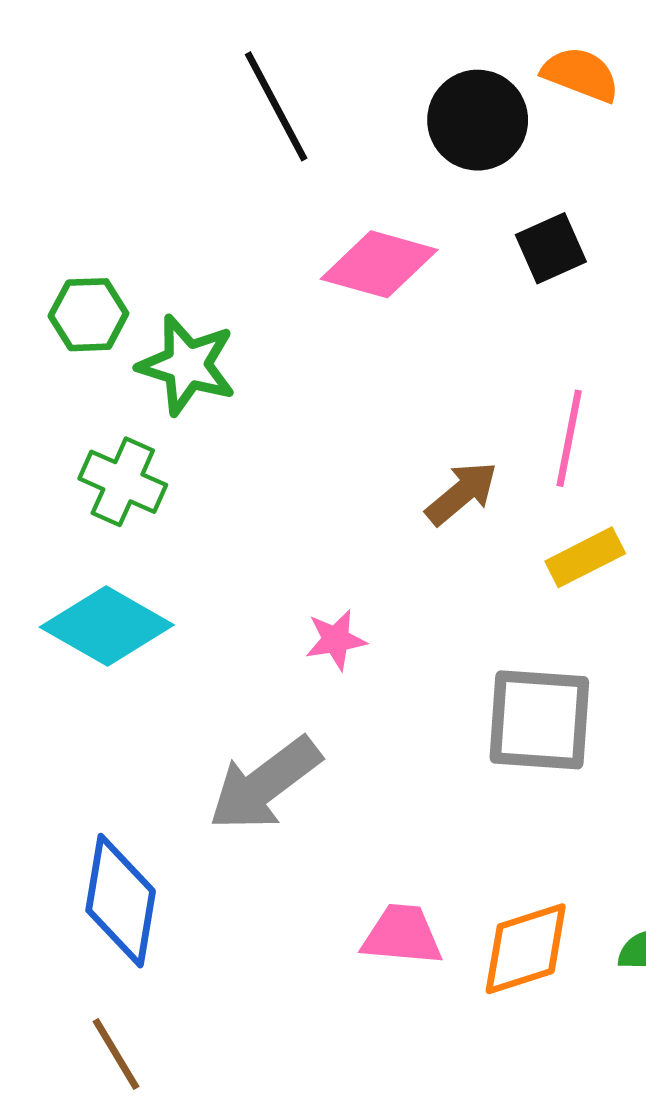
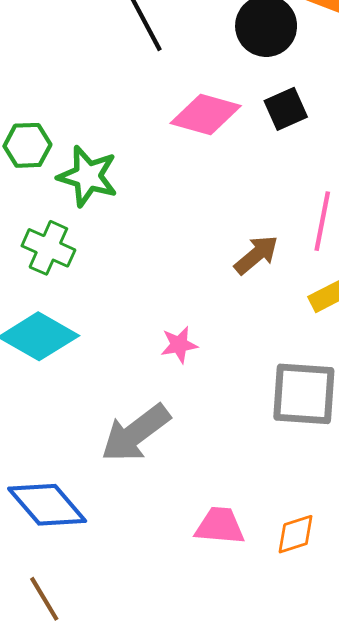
black square: (551, 248) -> (286, 109), moved
blue diamond: (121, 901) -> (47, 505), turned -50
orange diamond: (526, 949) -> (296, 534), size x0.7

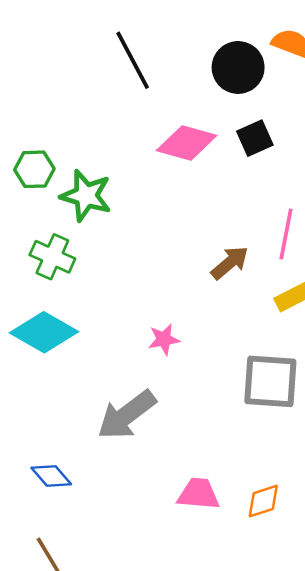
blue diamond: (47, 505) -> (51, 476), size x0.6

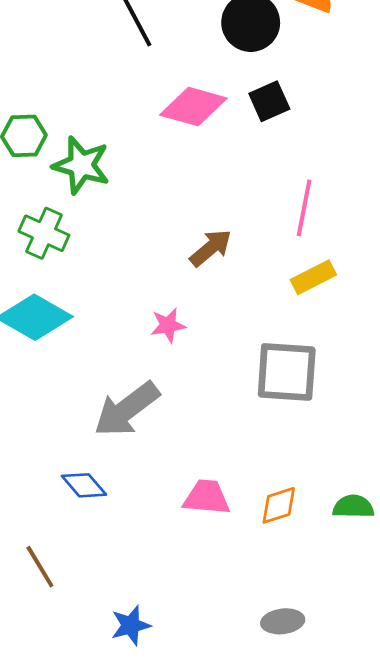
brown arrow: (230, 263) -> (211, 248), moved
blue diamond: (51, 476) -> (84, 485), moved

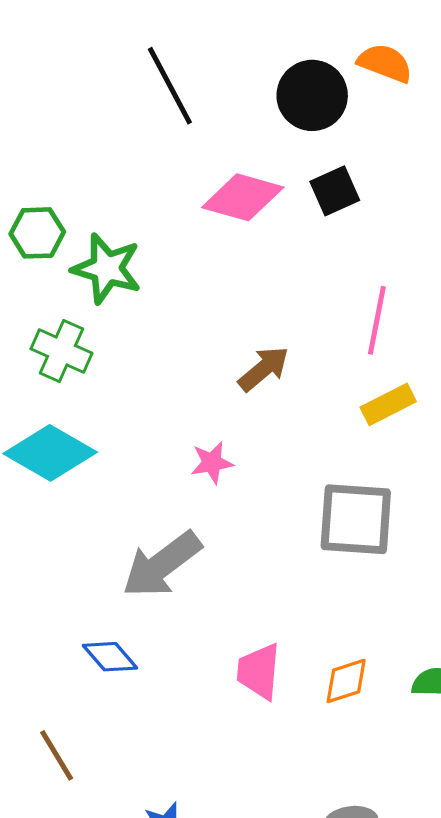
pink trapezoid: (207, 497) -> (259, 671), turned -90

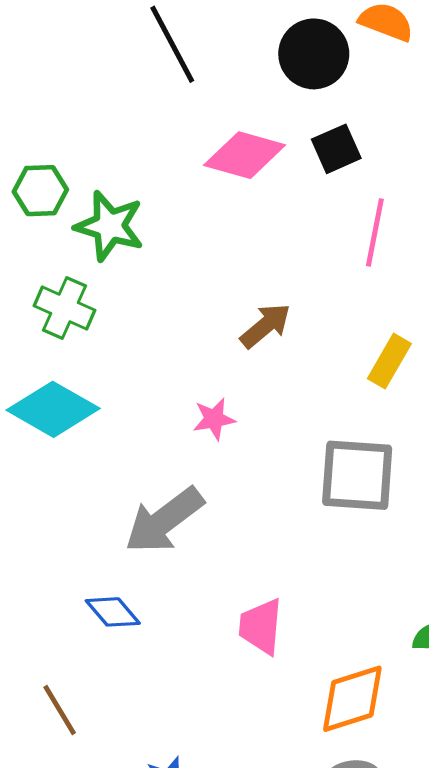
pink line: (377, 320) -> (375, 232), moved
yellow rectangle: (388, 404) -> (389, 361), turned -33
orange diamond: (346, 681) -> (352, 699), moved, size x1.5

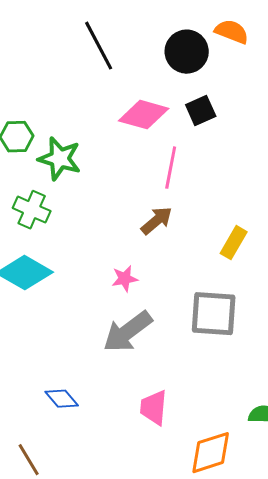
pink line: (375, 232) -> (171, 168), moved
gray arrow: (164, 520) -> (128, 332), moved

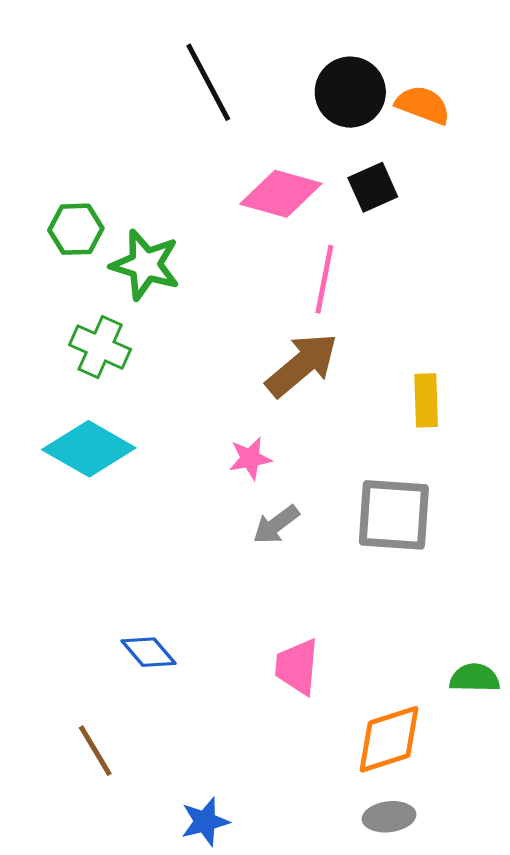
orange semicircle: (232, 32) -> (423, 105), moved
brown arrow: (157, 221) -> (302, 365), size x1.4
yellow rectangle: (234, 243) -> (426, 400), turned -32
gray arrow: (128, 332) -> (276, 525), moved, size x0.6

